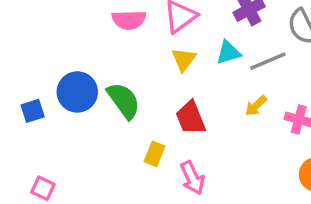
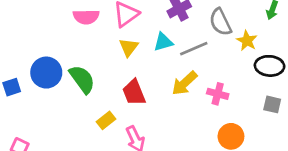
yellow arrow: (256, 106) -> (184, 83), size x1.5
yellow rectangle: (155, 154) -> (106, 120), turned 30

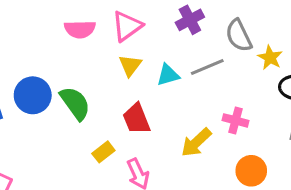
cyan triangle: (163, 42) -> (168, 75), moved
yellow arrow: (184, 83) -> (196, 142), moved

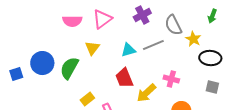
yellow triangle: (130, 65) -> (92, 48), moved
green semicircle: (75, 103) -> (69, 68), turned -115
red trapezoid: (136, 119) -> (124, 78), moved

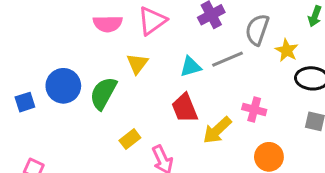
gray semicircle: (173, 25) -> (257, 30), turned 45

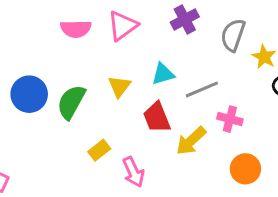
gray line: (228, 59) -> (202, 89), moved
yellow triangle: (137, 64) -> (119, 86), moved

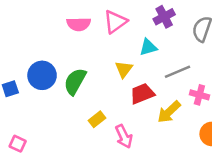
cyan triangle: (163, 74) -> (148, 47), moved
yellow triangle: (119, 86) -> (124, 69), moved
red trapezoid: (157, 117) -> (142, 94), turned 90

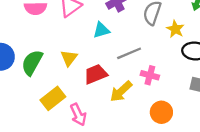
yellow triangle: (124, 69) -> (69, 58), moved
yellow rectangle: (97, 119) -> (53, 98), size x1.5

